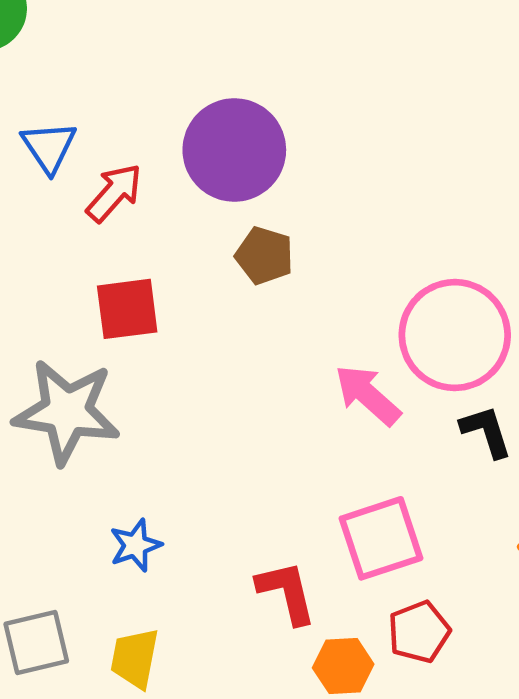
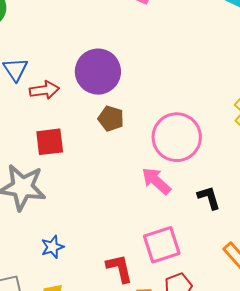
red arrow: (114, 193) -> (44, 90), turned 40
pink circle: (455, 335) -> (177, 137), moved

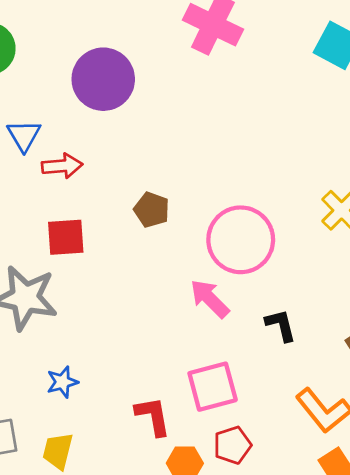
purple circle: (98, 72) -> (103, 79), moved

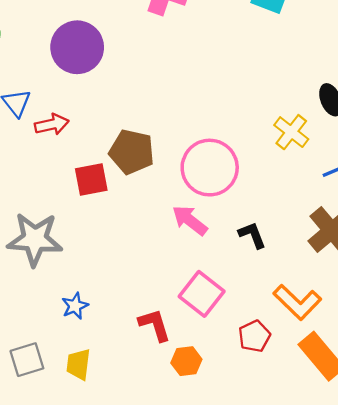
brown pentagon: (152, 210) -> (132, 152), size x1.5
red square: (66, 237) -> (91, 179), moved
pink square: (213, 387) -> (202, 294), turned -30
red pentagon: (232, 445) -> (254, 336), moved

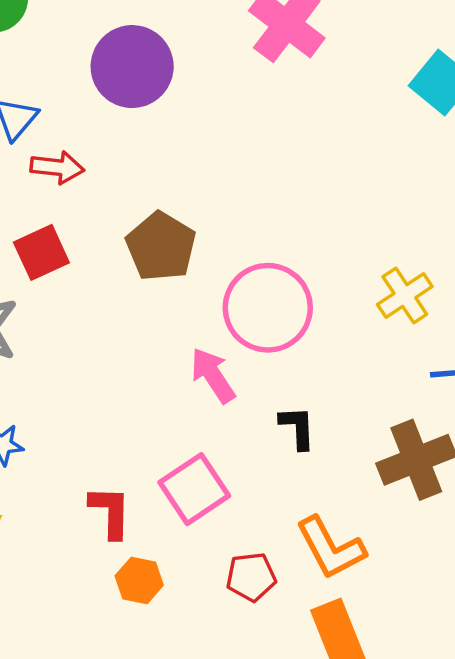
red square: (91, 179) -> (41, 252), moved, turned -32

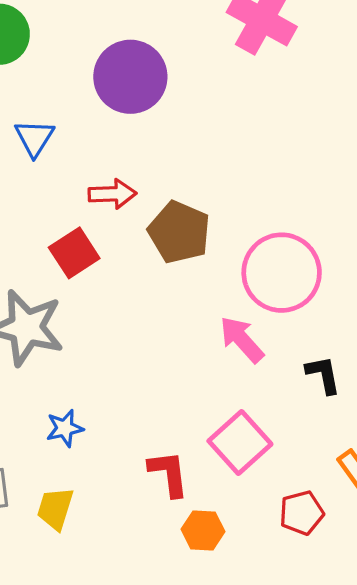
red arrow: (57, 167) -> (112, 194), moved

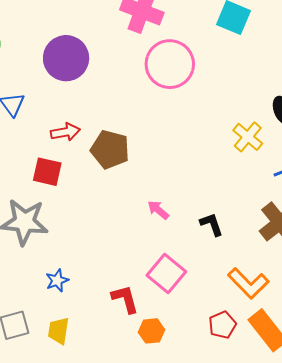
red square: (74, 253) -> (47, 172), turned -36
pink circle: (282, 273) -> (170, 64), moved
pink arrow: (242, 340) -> (158, 210), size x0.7
red pentagon: (302, 513) -> (222, 325), moved

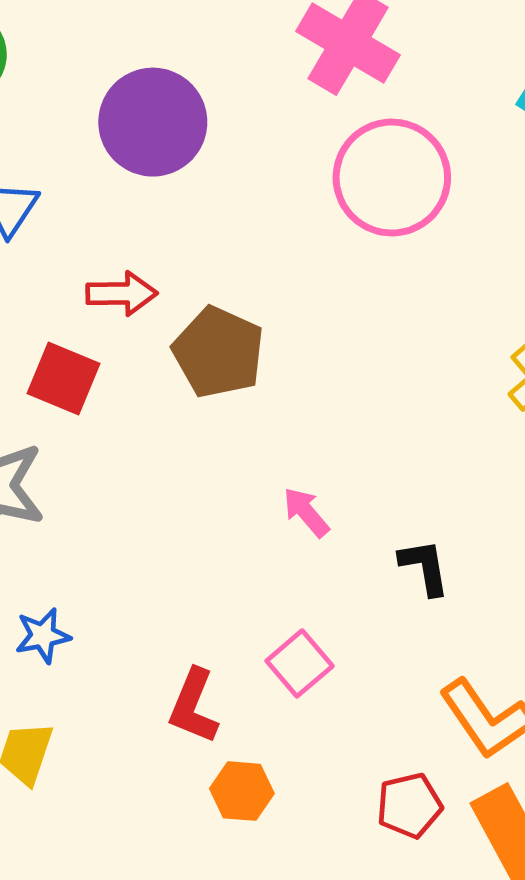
pink square: (166, 274) -> (300, 663), size x0.7
red L-shape: (125, 299) -> (194, 706), turned -152

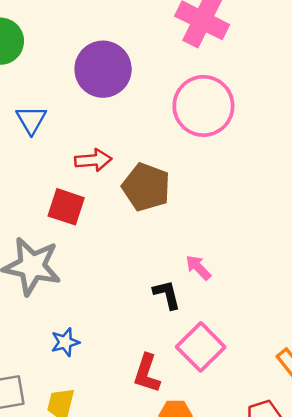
pink circle: (392, 178) -> (203, 106), moved
black L-shape: (425, 567) -> (167, 295), moved
pink square: (300, 663) -> (201, 347), size x1.4

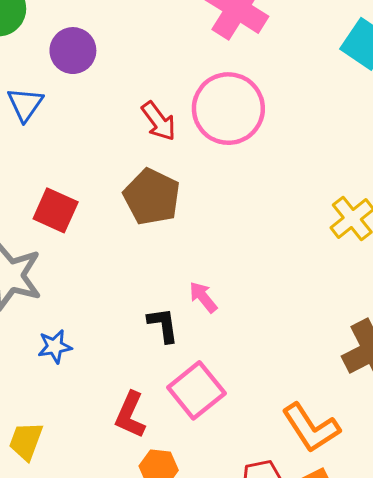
purple circle: (103, 69) -> (73, 51), moved, size x0.7
red arrow: (93, 160) -> (159, 121), moved, turned 52
blue star: (65, 342) -> (55, 346), moved

